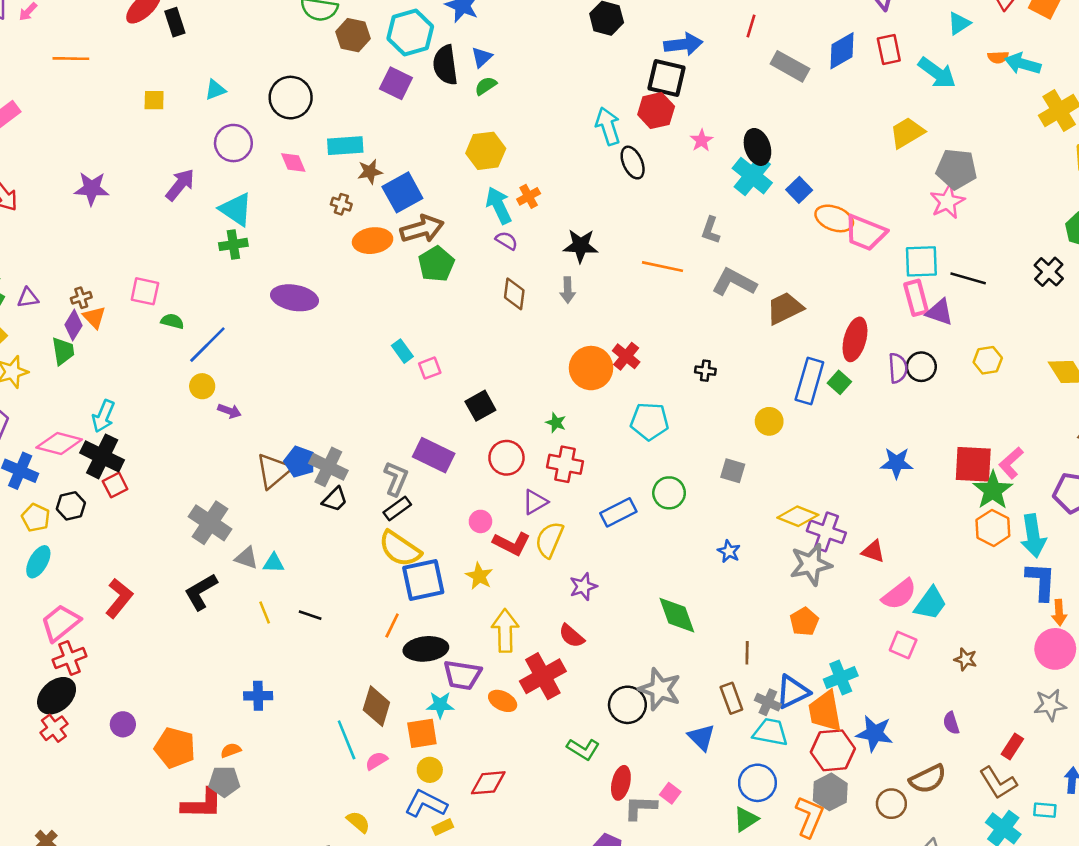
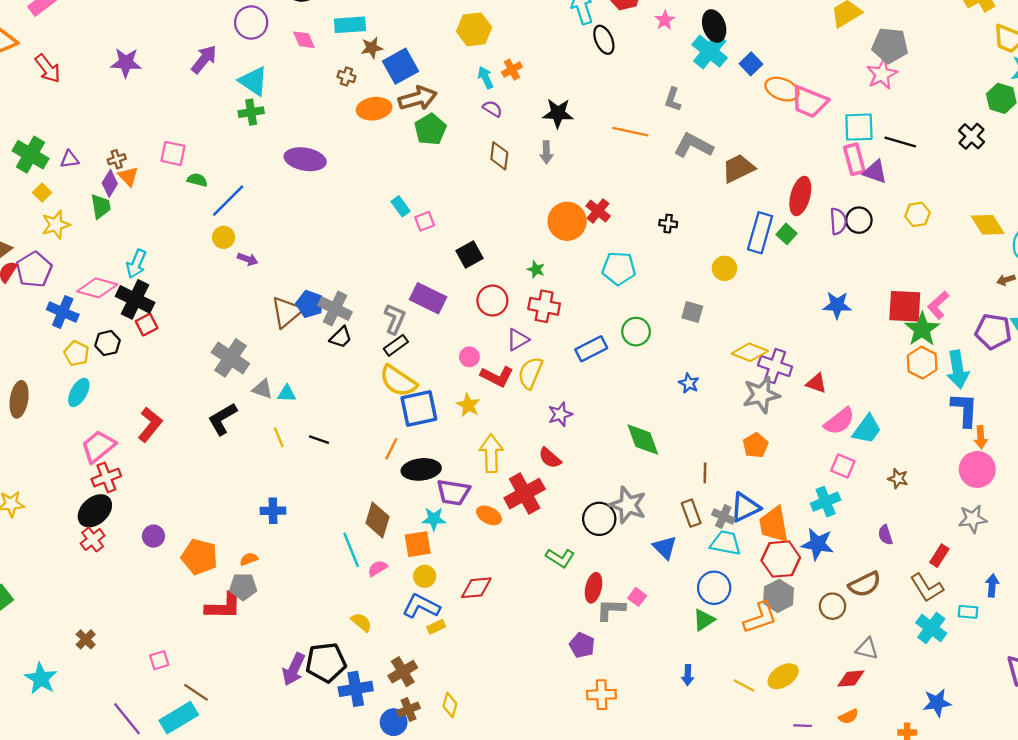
cyan arrow: (499, 205) -> (486, 78), size x0.7
cyan cross: (841, 678) -> (826, 502), moved
orange L-shape: (809, 817) -> (760, 618), turned 48

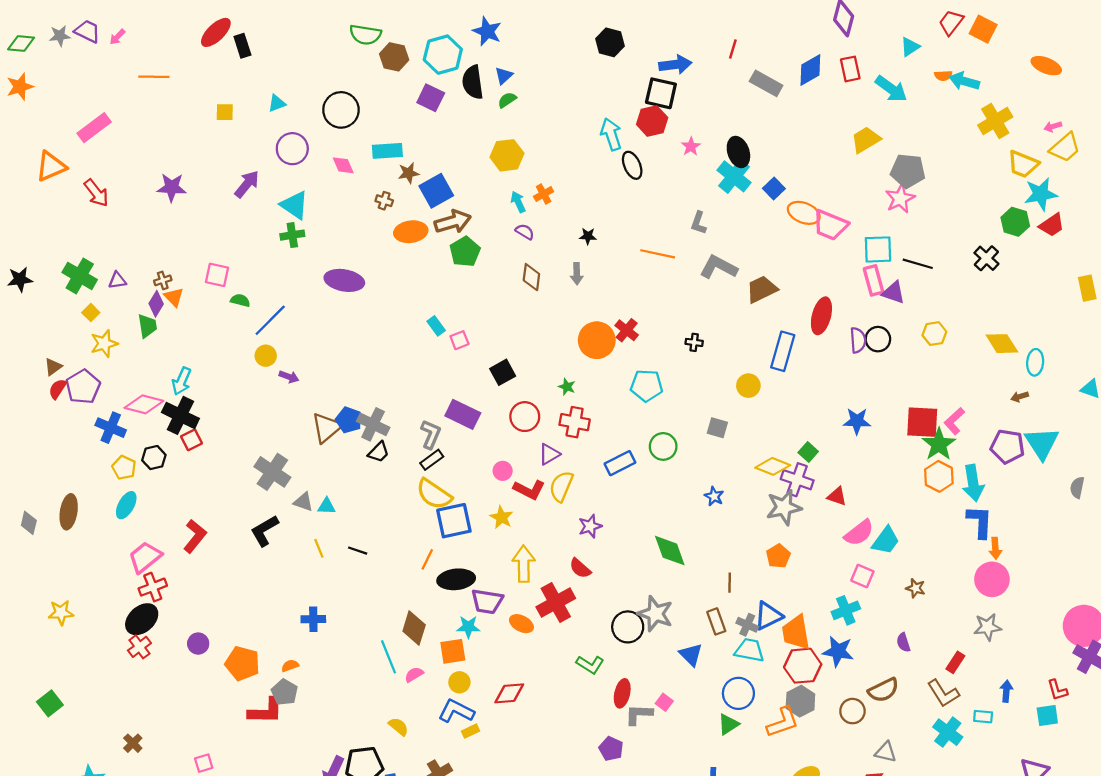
black star: (558, 113) -> (588, 236), size x0.6
green square: (787, 234) -> (808, 452), moved
gray pentagon: (243, 587) -> (285, 692), turned 30

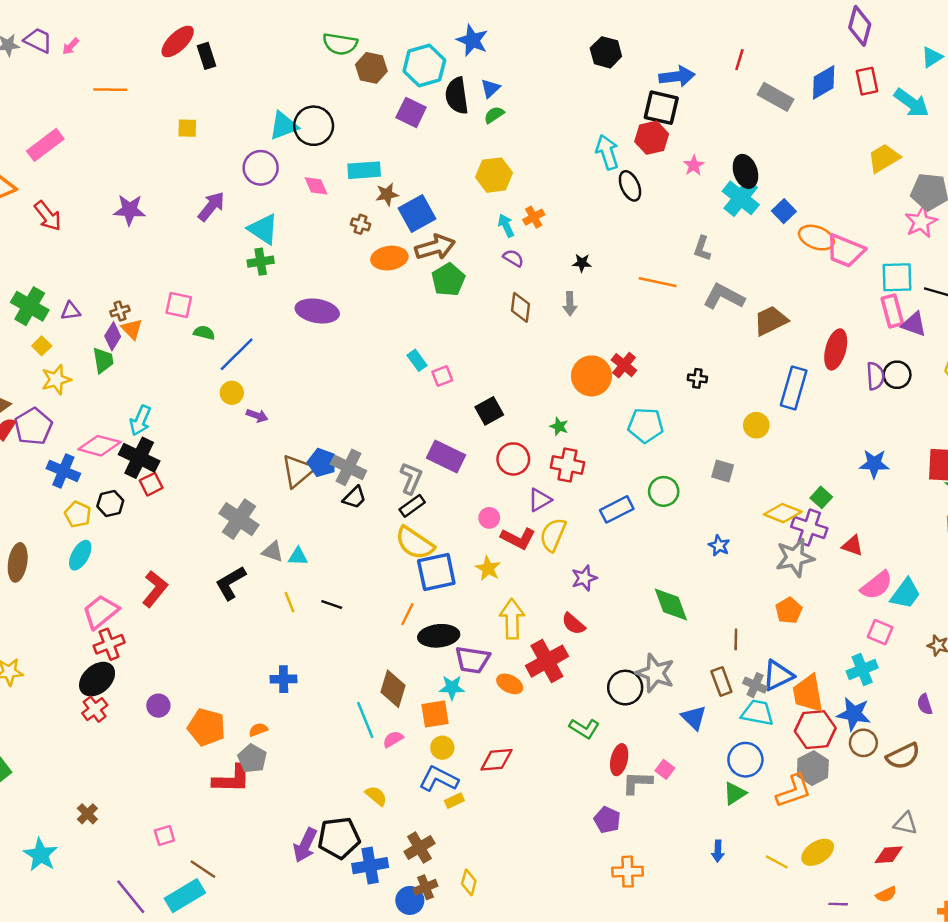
cyan triangle: (277, 103) -> (284, 126), moved, size x1.5
brown circle: (852, 711) -> (863, 743), moved

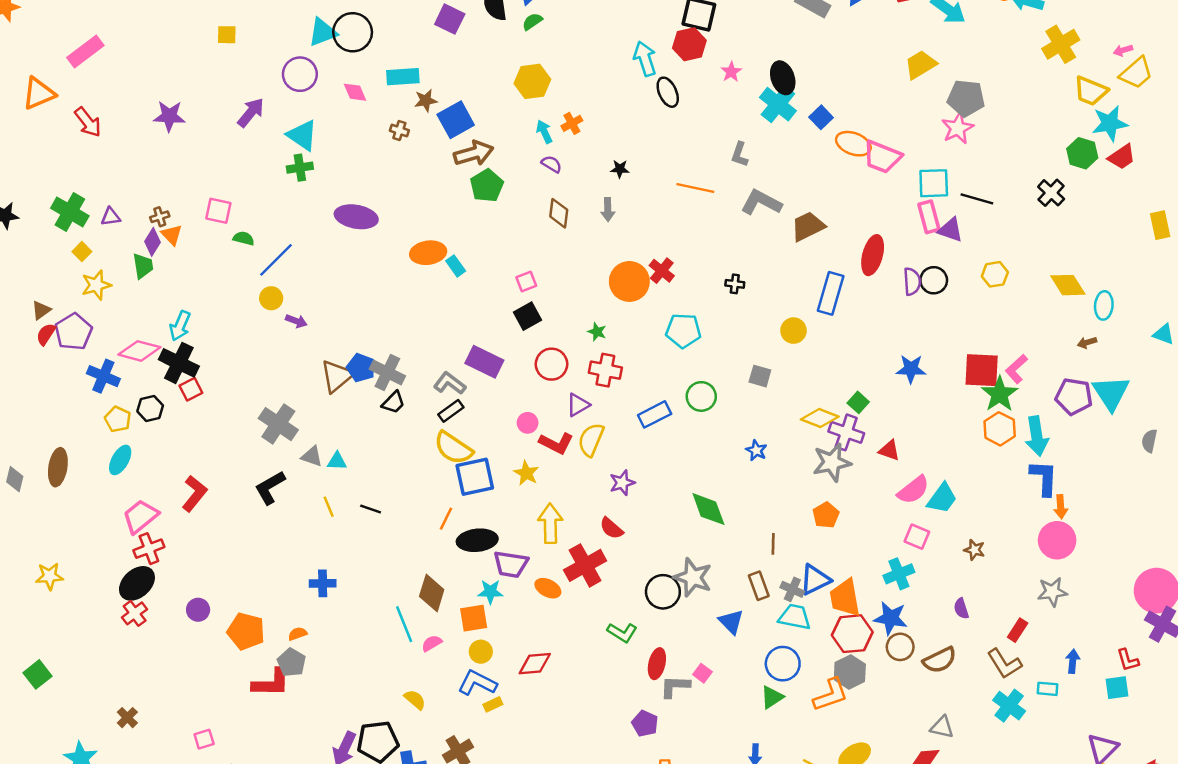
orange ellipse: (389, 258) -> (428, 253), moved
pink square: (442, 376) -> (526, 281), moved
gray L-shape: (411, 478) -> (450, 383), turned -76

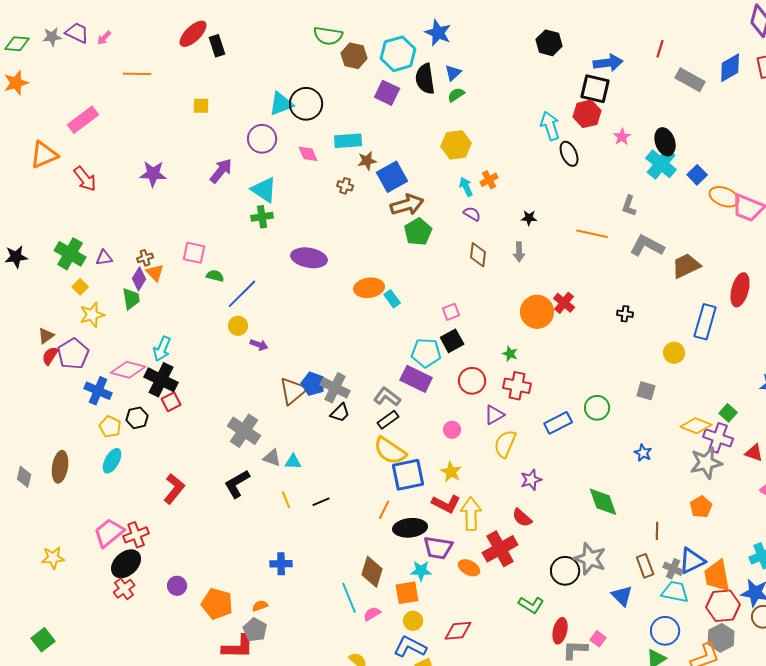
cyan pentagon: (683, 331) -> (426, 353), moved
red L-shape: (556, 443) -> (446, 504), moved
black line: (371, 509) -> (321, 502), turned -42
pink trapezoid: (141, 516) -> (109, 533), moved

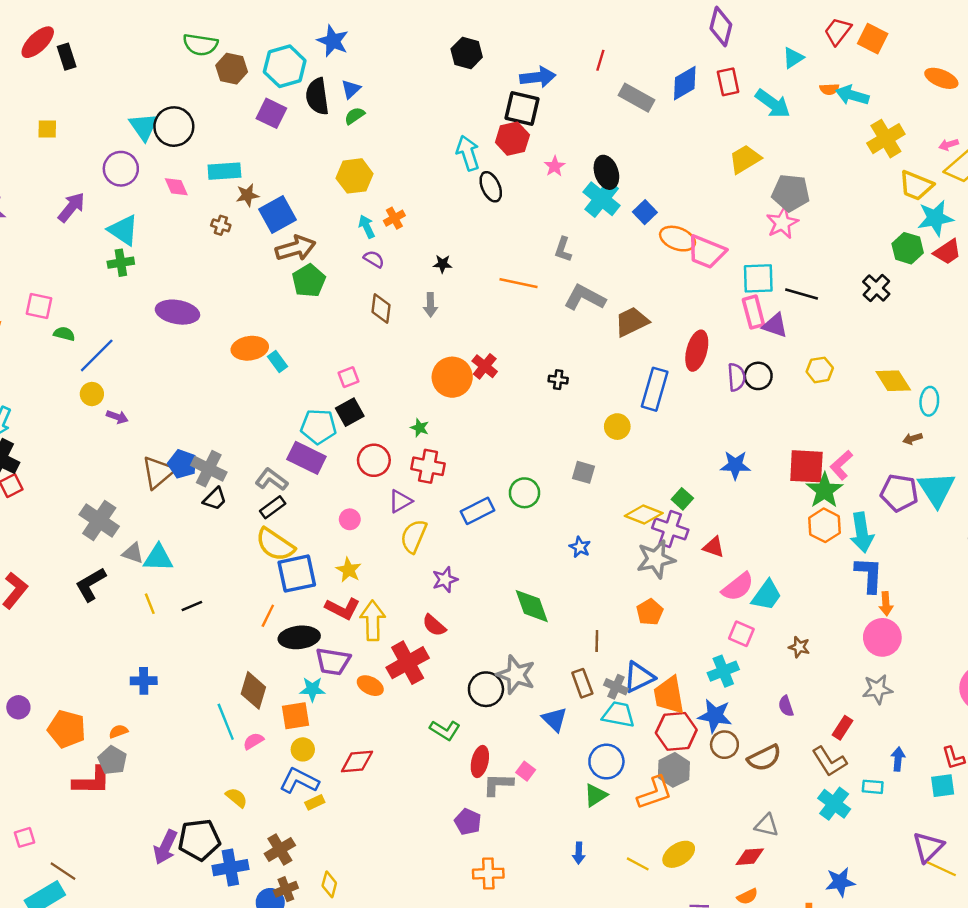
cyan triangle: (281, 104) -> (144, 127), turned -44
cyan triangle: (293, 462) -> (158, 558), size x1.5

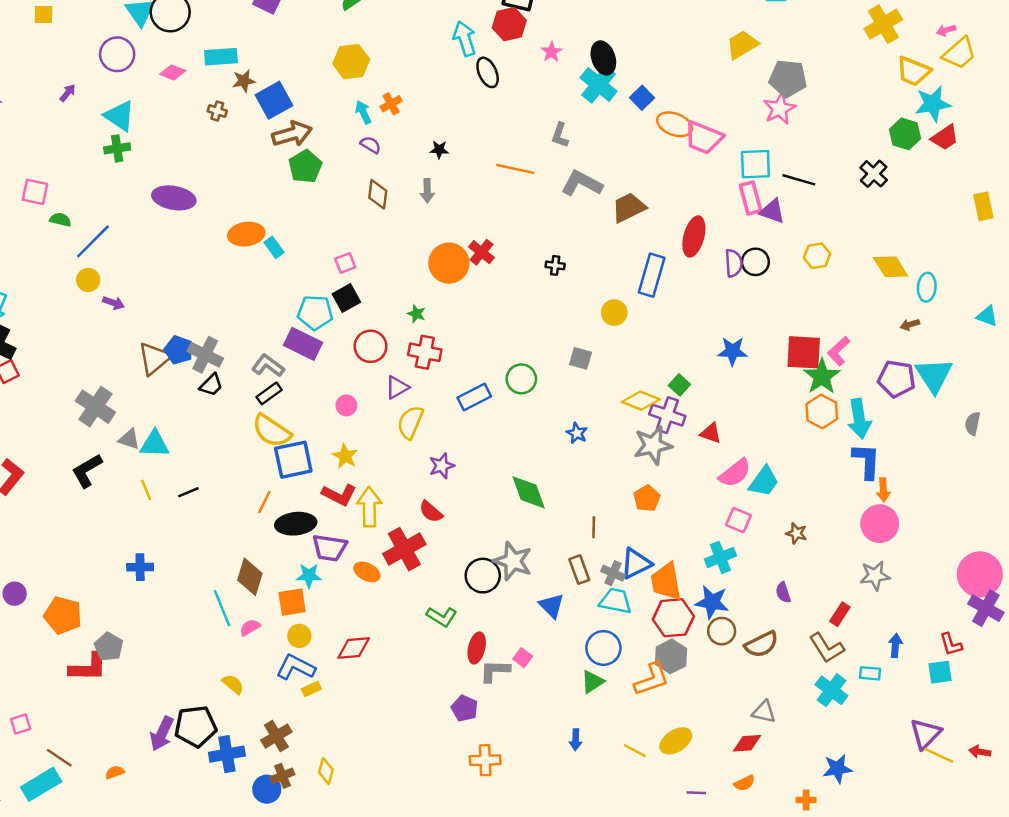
pink diamond: (176, 187) -> (173, 72), turned -45
purple arrow: (71, 207) -> (68, 93), size x0.6
orange semicircle: (118, 731) -> (115, 772), moved

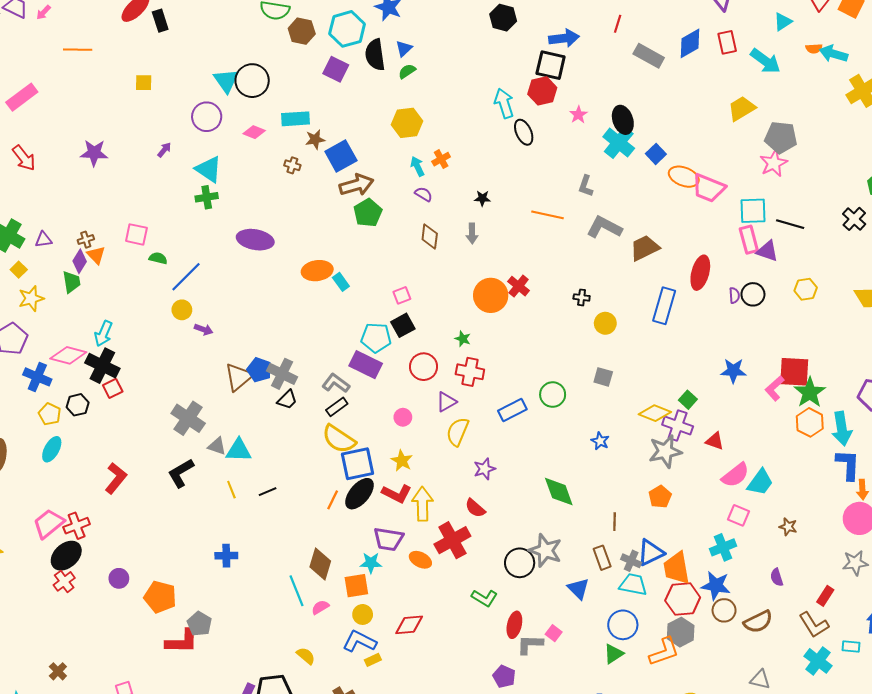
purple semicircle: (734, 263) -> (734, 295), size x0.7
yellow circle: (614, 313) -> (605, 323), moved
pink L-shape: (839, 351) -> (775, 388), moved
black ellipse: (296, 524) -> (359, 494), moved, turned -44

